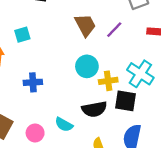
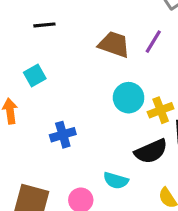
brown trapezoid: (85, 25) -> (114, 44), turned -30

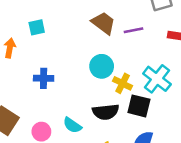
purple line: (153, 42) -> (133, 30), turned 30
yellow cross: (161, 110) -> (123, 83), turned 30

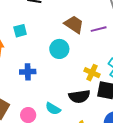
cyan circle: (102, 66) -> (59, 49), moved

